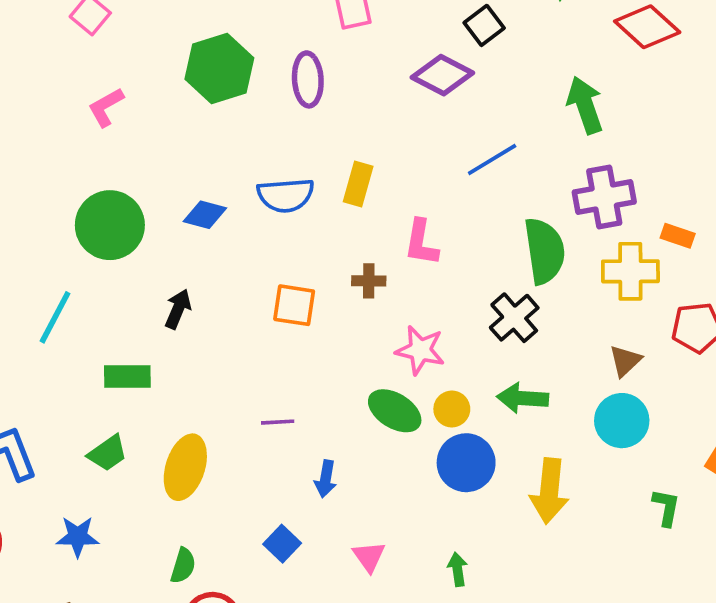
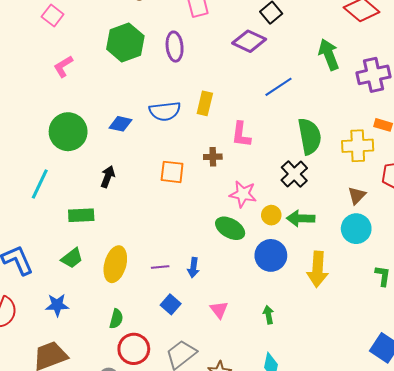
purple cross: (604, 197) -> (374, 75), moved
yellow circle: (452, 409) -> (271, 215), moved
purple line: (278, 422) -> (160, 267), moved

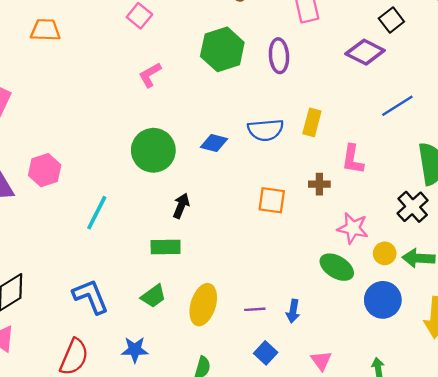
black arrow: (108, 177) -> (181, 206), moved
cyan line: (40, 184) -> (97, 213), moved

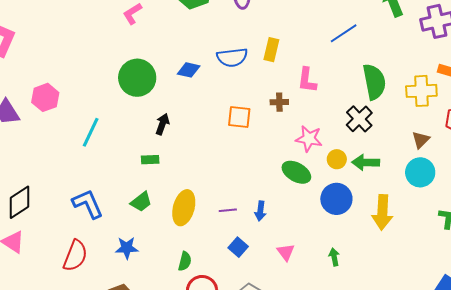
green rectangle: (166, 247) -> (150, 160), size x0.7

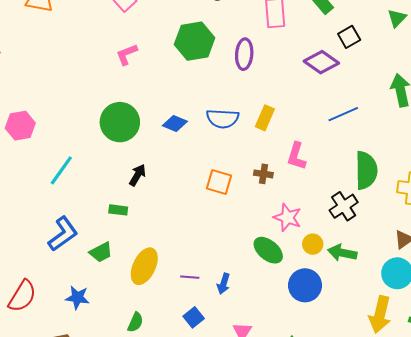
blue L-shape: (88, 204) -> (63, 234), moved, turned 68
yellow arrow: (382, 212) -> (380, 314), moved

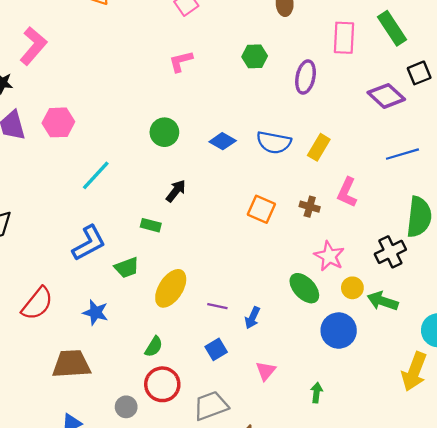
green hexagon: (195, 41) -> (255, 56), size x0.6
green circle: (120, 122) -> (164, 132), size x0.7

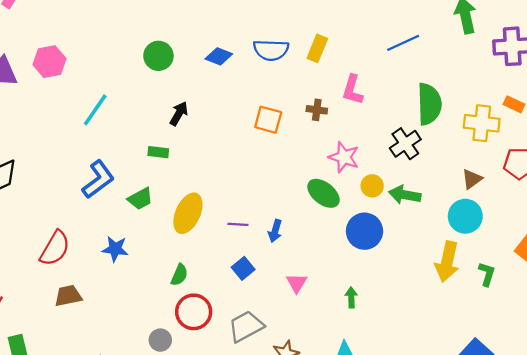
brown trapezoid: (71, 364) -> (68, 296), moved, size x0.7

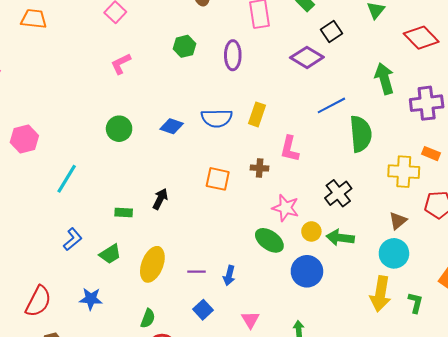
green semicircle: (429, 104) -> (361, 134), moved
black arrow: (179, 114) -> (160, 199), moved
blue L-shape: (98, 179) -> (73, 239), size x0.7

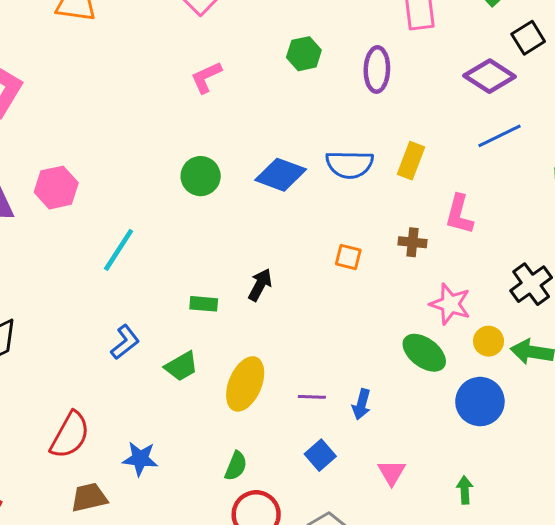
blue line: (331, 105) -> (499, 136), moved
blue diamond: (172, 126) -> (281, 175), size x1.4
orange square: (218, 179) -> (348, 257), size x0.7
blue star: (91, 299) -> (140, 459), moved

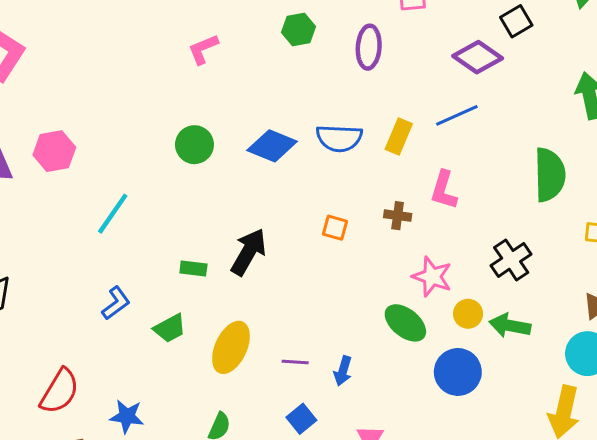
blue line: (499, 136) -> (457, 115), moved
black arrow: (260, 285) -> (249, 252), size x1.5

